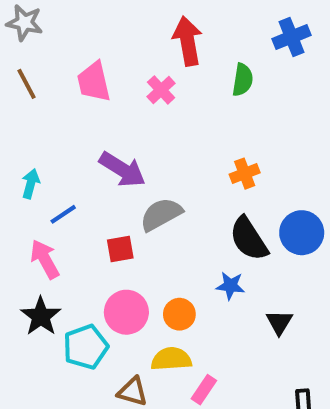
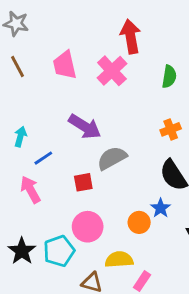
green semicircle: (243, 80) -> (169, 77), moved
pink cross: (161, 90) -> (112, 71), size x1.5
blue star: (230, 286) -> (161, 208), turned 30
orange circle: (179, 314) -> (139, 222), moved
black star: (41, 316) -> (22, 251), moved

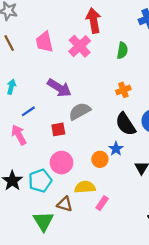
cyan arrow: (20, 137) -> (11, 87), moved

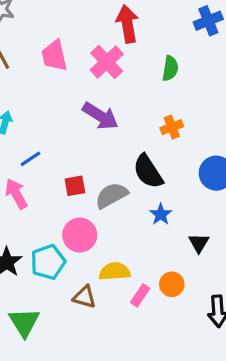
purple arrow: (59, 88) -> (100, 116), moved
gray semicircle: (80, 111) -> (111, 195), moved
black semicircle: (126, 124) -> (148, 172), moved
orange circle: (100, 159) -> (172, 284), moved
green triangle: (43, 221) -> (24, 322), moved

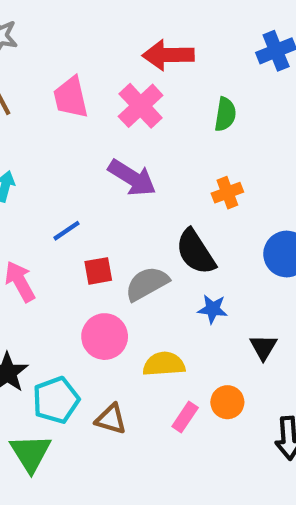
red arrow: (127, 24) -> (168, 55), turned -81
blue line: (31, 159) -> (67, 231), moved
blue star: (161, 214) -> (213, 309), turned -30
cyan pentagon: (48, 262) -> (56, 400), moved
yellow semicircle: (115, 272) -> (164, 364), moved

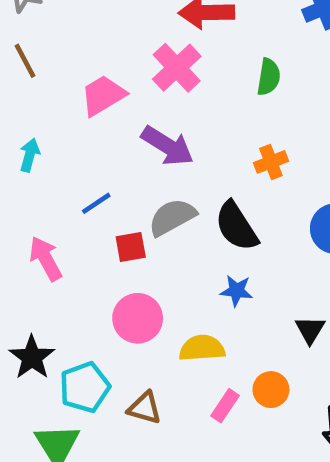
pink trapezoid: (71, 97) -> (103, 95), moved, turned 72
gray semicircle: (147, 284) -> (172, 217), moved
blue star: (213, 309) -> (236, 291), moved

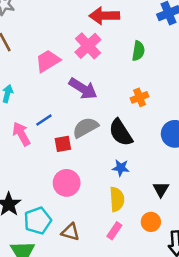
pink arrow: (46, 259) -> (21, 134), moved
yellow semicircle: (202, 348) -> (117, 199), moved, turned 90
orange circle: (271, 390) -> (151, 222), moved

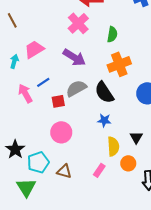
green semicircle: (138, 51) -> (112, 34), moved
pink trapezoid: (48, 61) -> (34, 49), moved
orange cross: (140, 97) -> (119, 64), size x1.6
yellow semicircle: (117, 199) -> (113, 146), moved

